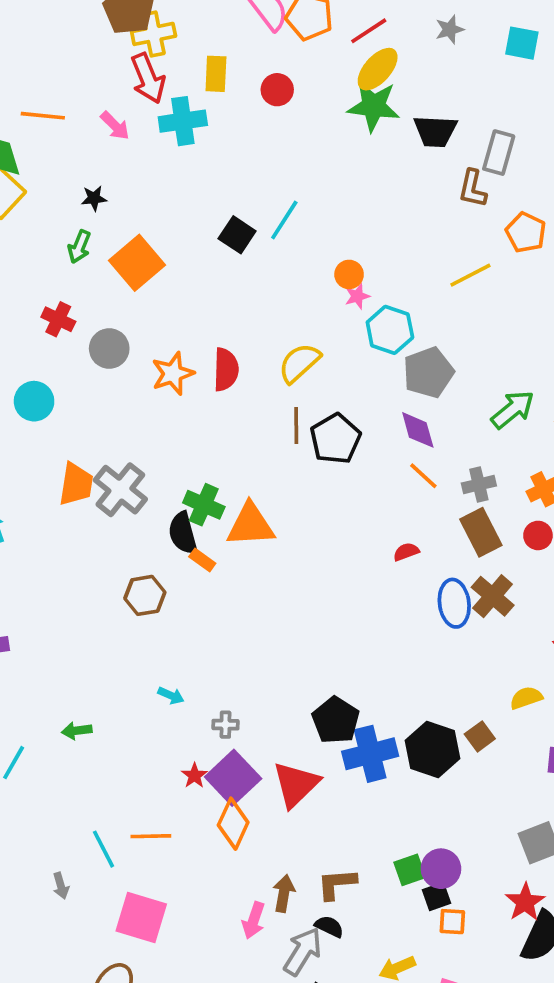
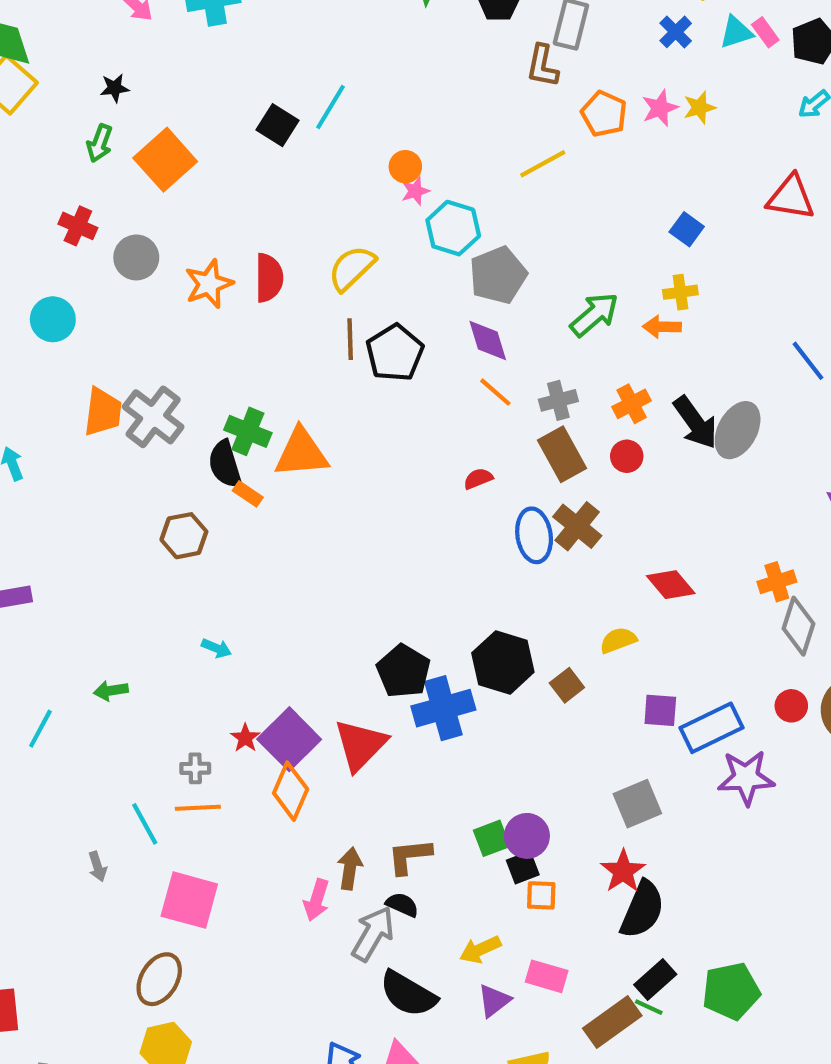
gray cross: (225, 725) -> (195, 768), moved
black hexagon: (433, 749) -> (503, 662), moved

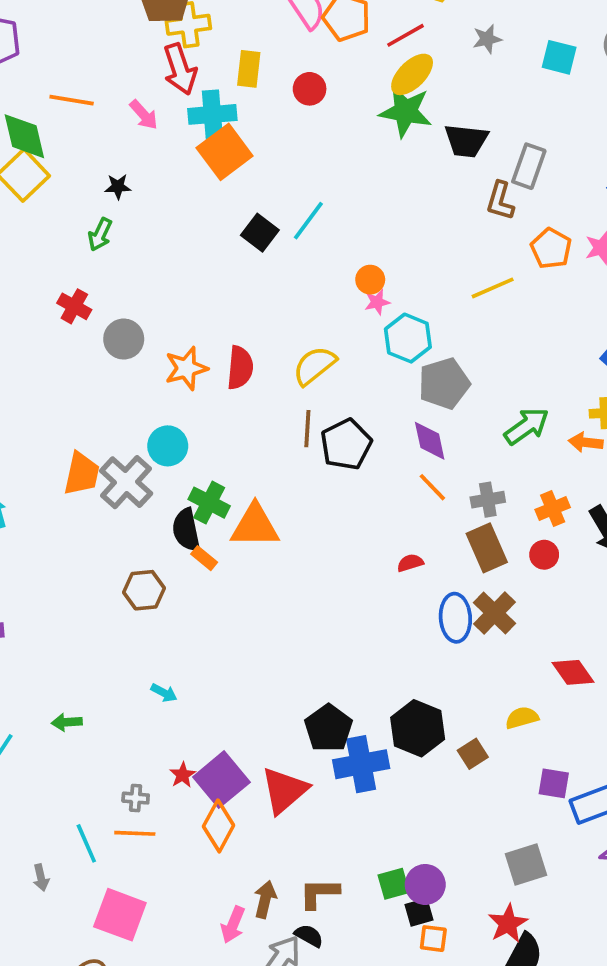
orange square: (165, 160) -> (225, 152), moved
cyan circle: (53, 319) -> (168, 446), moved

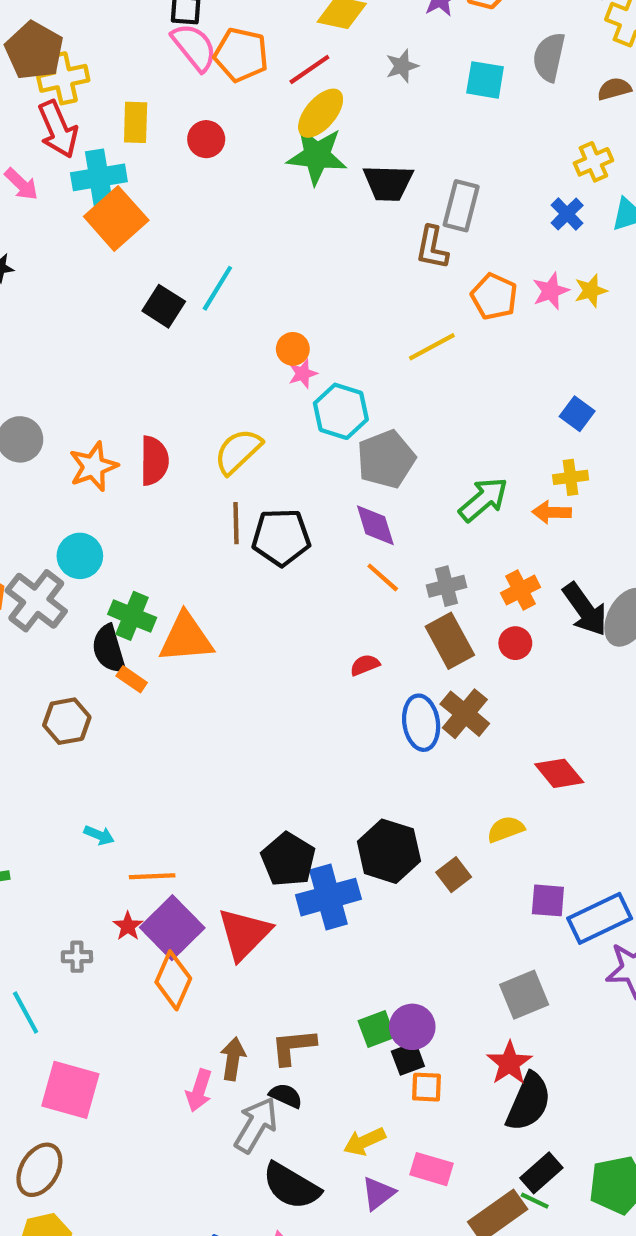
black pentagon: (346, 444) -> (281, 537), turned 30
orange line: (135, 833) -> (152, 876), moved

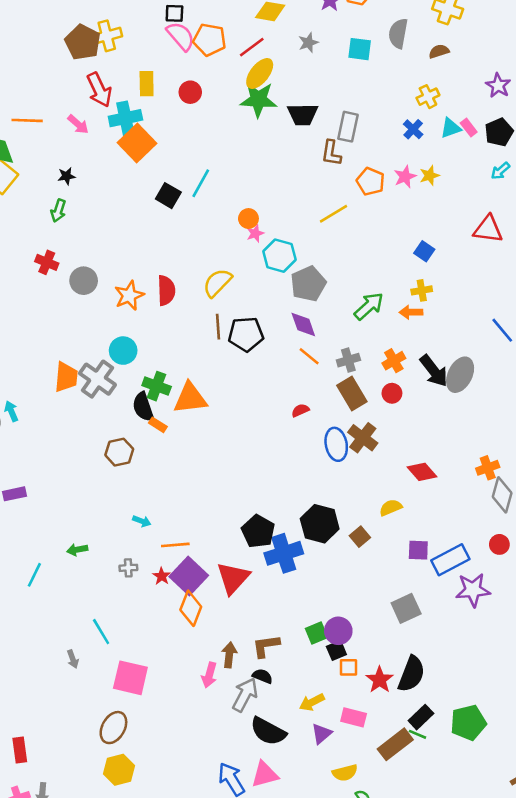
yellow cross: (63, 78) -> (107, 36), moved
gray cross: (77, 957) -> (128, 568), moved
red star: (509, 1063) -> (380, 680), moved

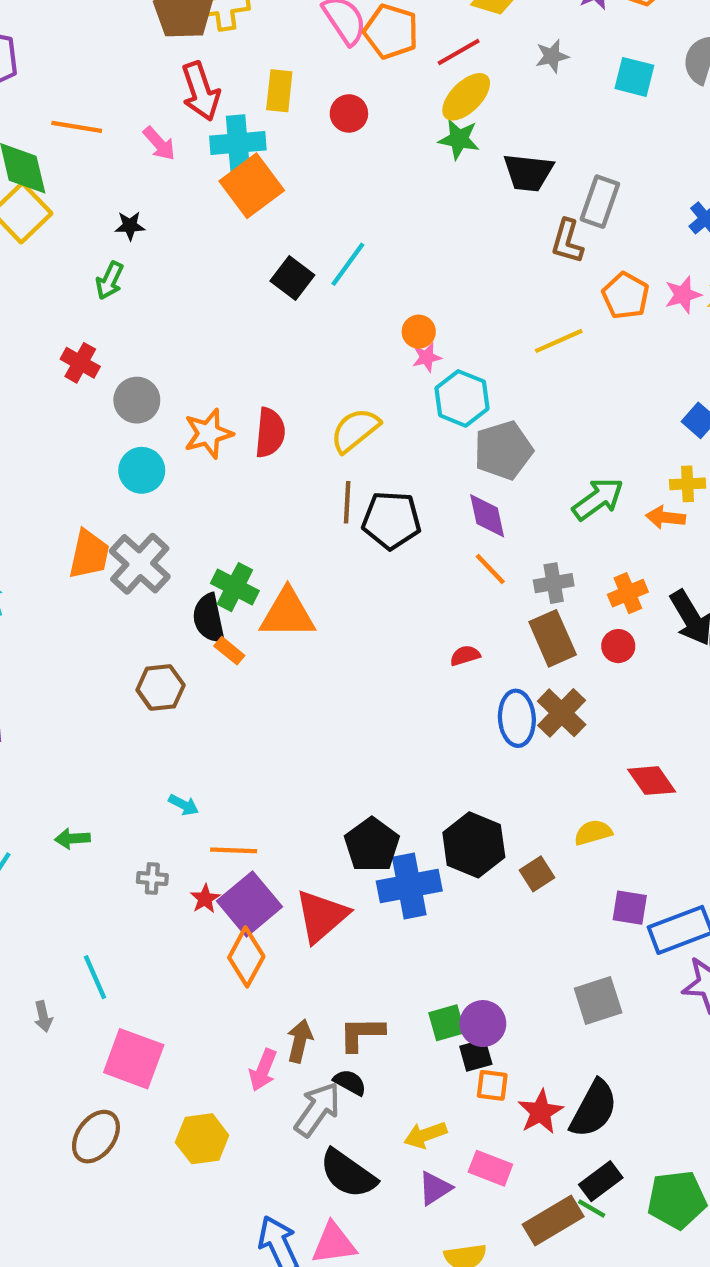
green star: (258, 100) -> (459, 139), size x0.7
cyan circle: (123, 351) -> (142, 470), moved
yellow hexagon: (119, 770) -> (202, 1139), moved

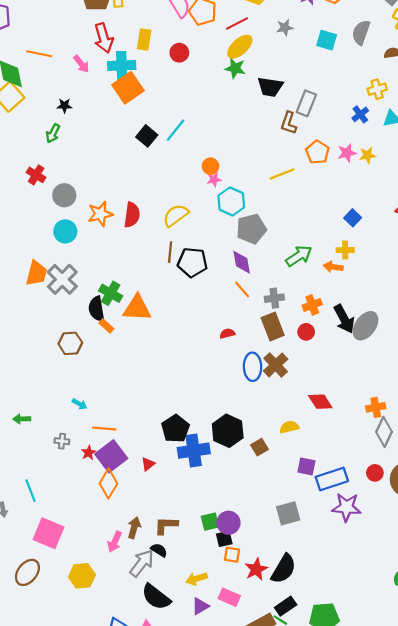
red triangle: (322, 916) -> (148, 464), size x0.5

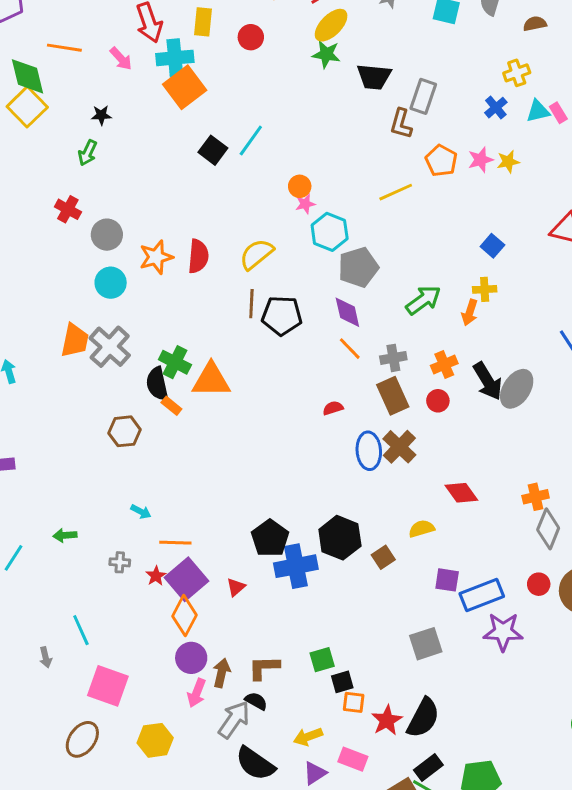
orange arrow: (333, 267) -> (470, 312), turned -78
purple circle: (228, 523) -> (191, 658), moved

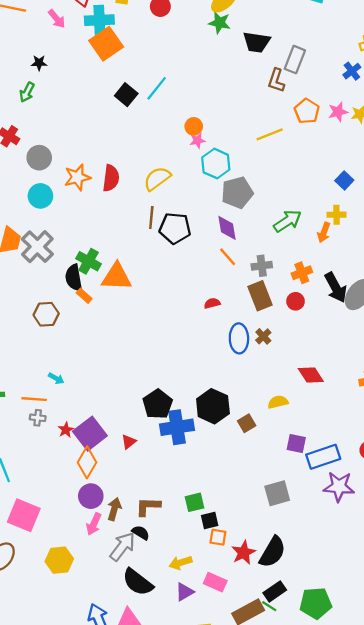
brown cross: (399, 447) -> (263, 336), size x0.6
orange line: (175, 543) -> (34, 399), moved

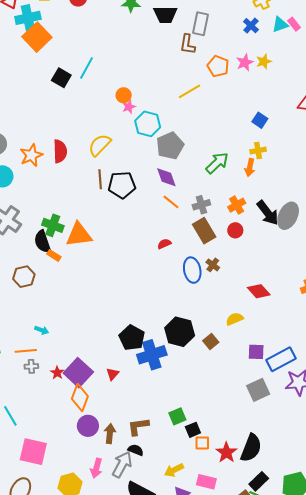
gray square: (277, 493) -> (258, 390), moved
pink arrow: (94, 524) -> (96, 468), moved

